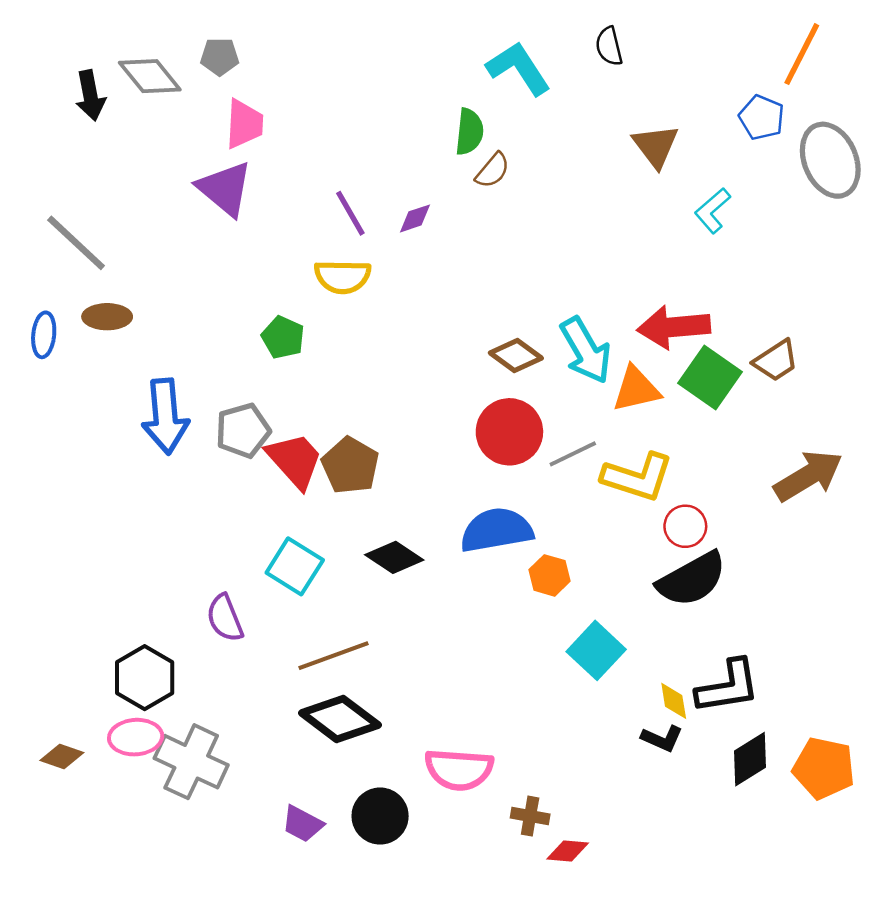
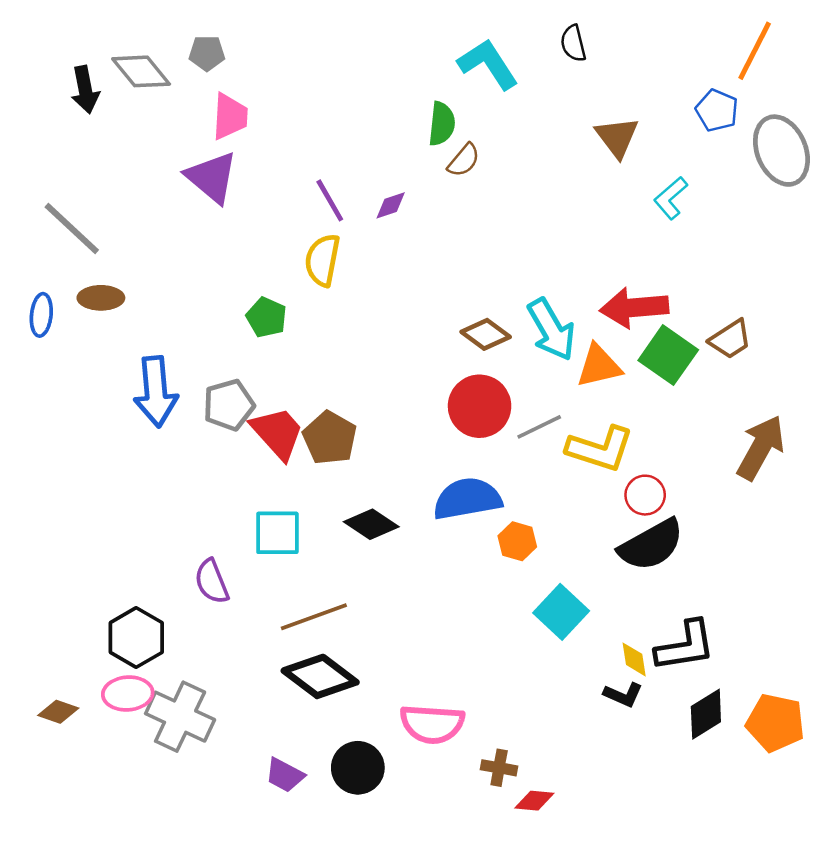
yellow semicircle: (343, 277) -> (322, 260), turned 100
brown arrow: (808, 476) -> (761, 448), turned -30
cyan square: (295, 566) -> (277, 533), turned -32

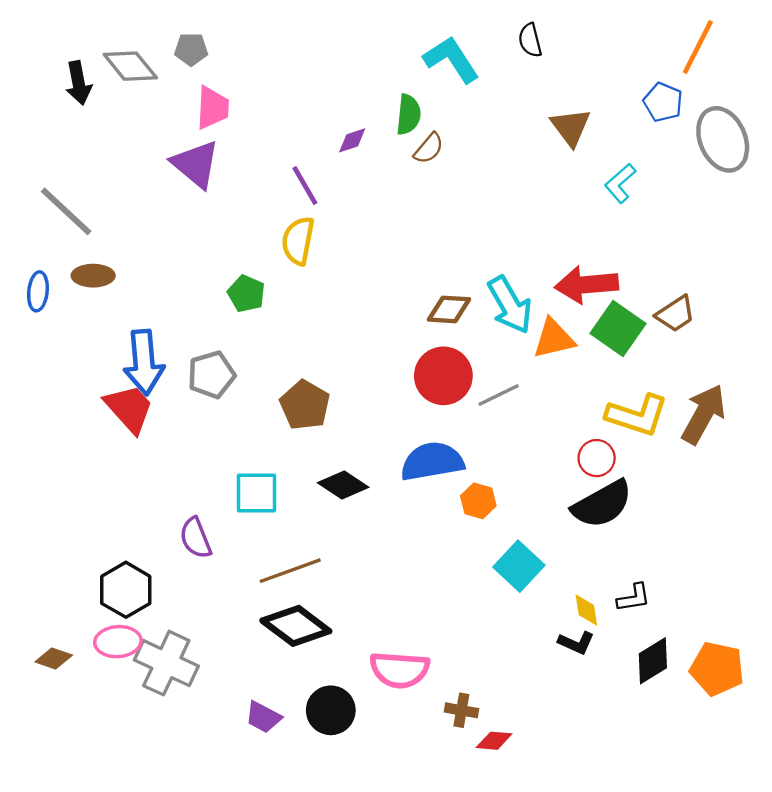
purple diamond: (391, 205) -> (352, 140), moved
brown diamond: (486, 334) -> (449, 309), turned -33
red trapezoid: (277, 433) -> (129, 408), moved
yellow L-shape: (600, 449) -> (637, 415), moved
black L-shape: (685, 646) -> (634, 598), size x0.6

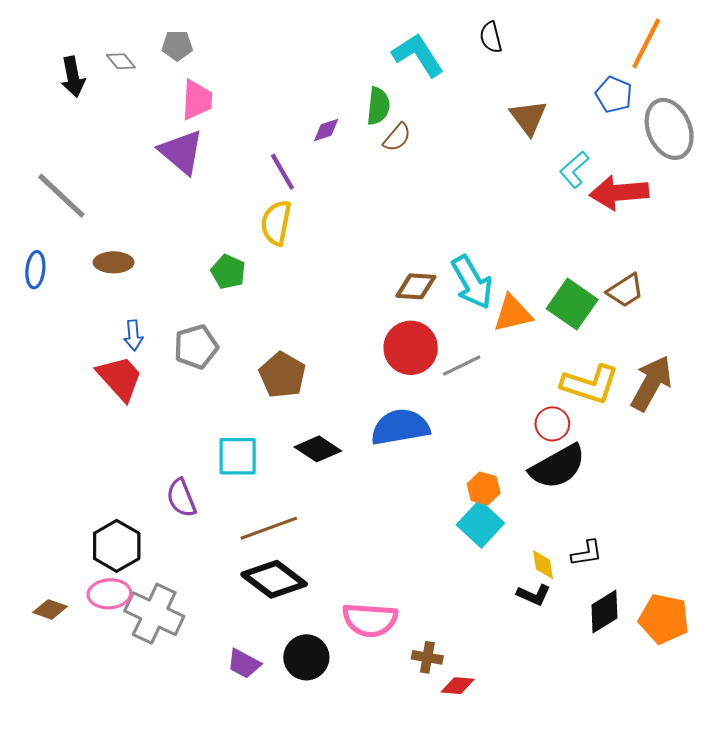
gray diamond: (130, 66) -> (121, 61), size x0.6
brown ellipse: (93, 276) -> (114, 262), moved
red arrow: (586, 285) -> (619, 193), moved
blue arrow: (144, 362) -> (133, 335), size x0.5
orange hexagon: (478, 501) -> (484, 489), moved

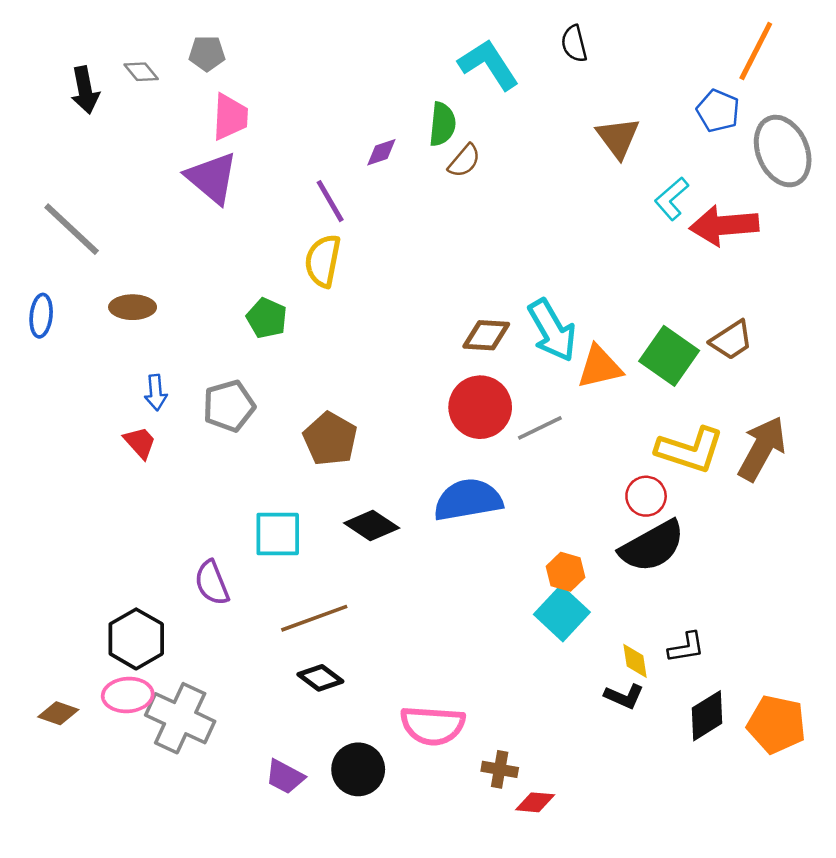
red trapezoid: (120, 378) -> (140, 443), size x0.6
black diamond: (274, 579) -> (320, 678), size x0.6

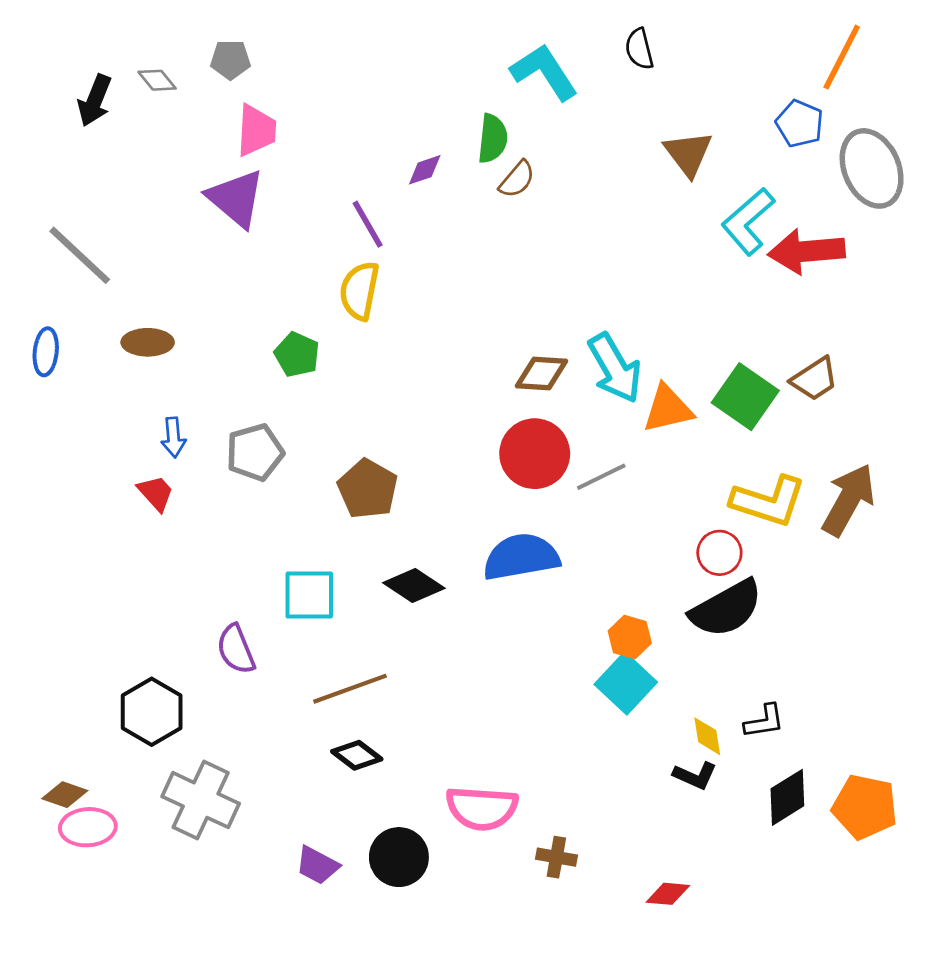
black arrow: (85, 90) -> (95, 101), turned 33
cyan L-shape: (672, 199) -> (748, 221), size x1.4
pink ellipse: (128, 695) -> (88, 827), moved
red diamond: (535, 802) -> (668, 894), moved

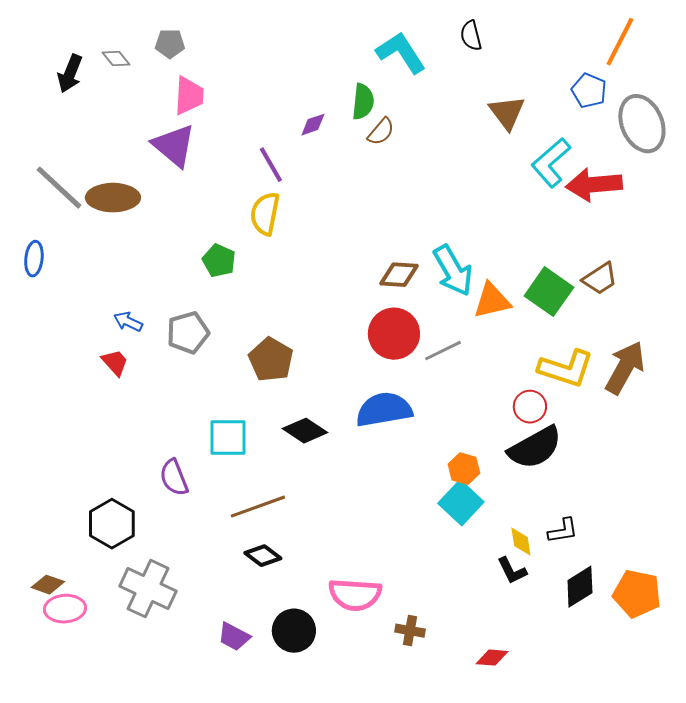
brown ellipse: (148, 342) -> (113, 198), moved, size x1.4
blue arrow: (173, 437) -> (128, 322), turned 120
black L-shape: (695, 776) -> (512, 571), turned 40

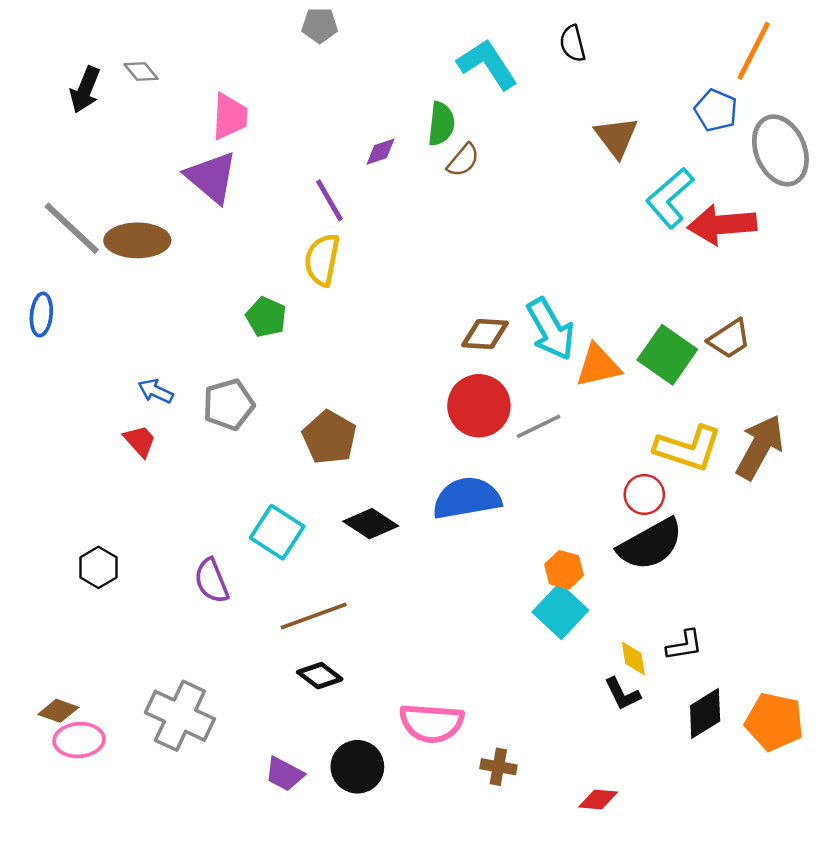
gray pentagon: (170, 44) -> (320, 25), moved
cyan square: (228, 438) -> (277, 532), turned 33
black hexagon: (112, 524) -> (98, 567), moved, size x0.7

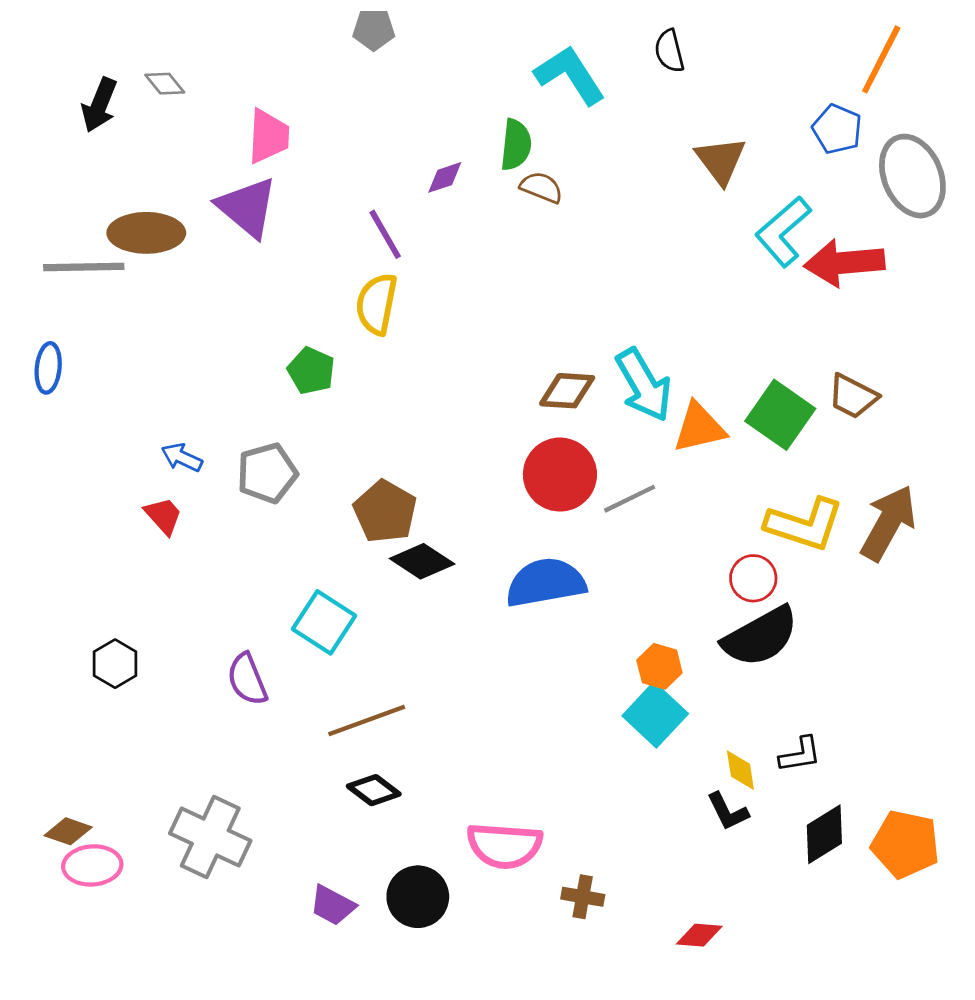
brown semicircle: (463, 160) -> (541, 187), turned -108
gray line: (72, 228) -> (84, 267), turned -44
brown ellipse: (137, 240) -> (146, 233), moved
brown trapezoid: (729, 339) -> (853, 396), turned 60
black diamond: (371, 524) -> (422, 561), moved

